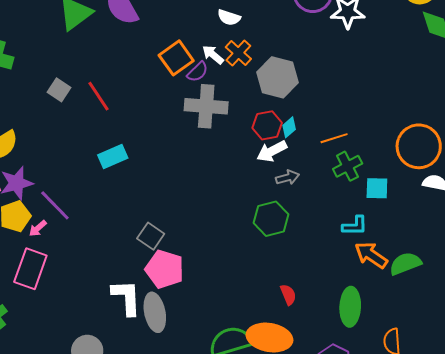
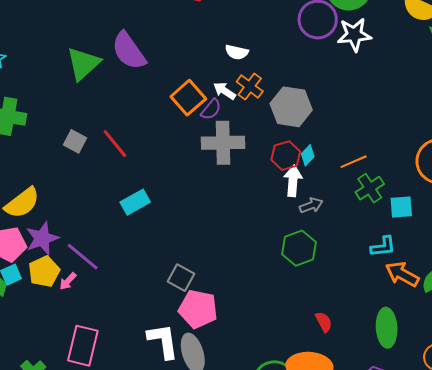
white arrow: (272, 151) -> (293, 181), turned 128
pink rectangle: (30, 269) -> (83, 346), moved

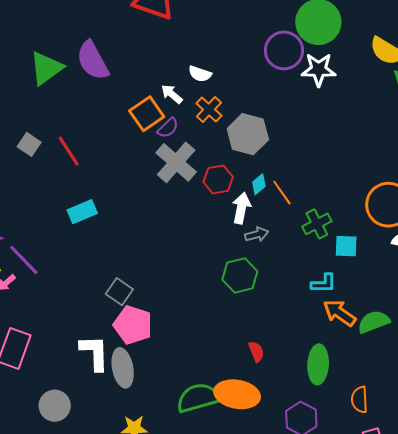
white arrow: (225, 91) -> (172, 94), moved
gray cross: (223, 143) -> (176, 162), turned 36
red hexagon: (286, 156) -> (218, 179), moved
orange line: (354, 162) -> (282, 193), moved, turned 72

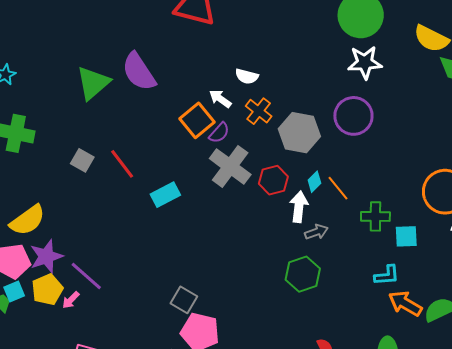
purple circle: (284, 50) -> (353, 116), moved
cyan rectangle: (82, 212) -> (165, 195), moved
green cross: (317, 224) -> (375, 216), turned 32

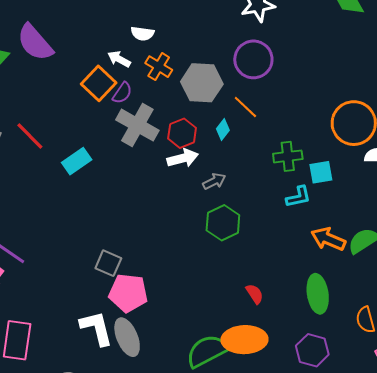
orange line: (338, 188) -> (245, 107), moved
white arrow: (299, 207) -> (183, 158), moved, turned 76
gray arrow: (316, 232) -> (214, 181), moved
cyan L-shape: (387, 275) -> (298, 197), moved

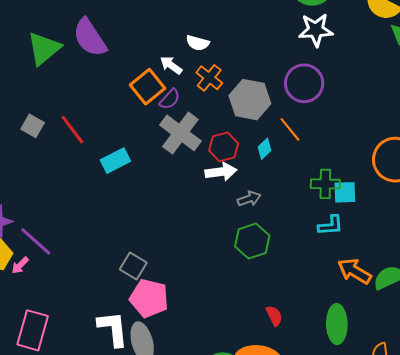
cyan square: (321, 172) -> (345, 192), moved

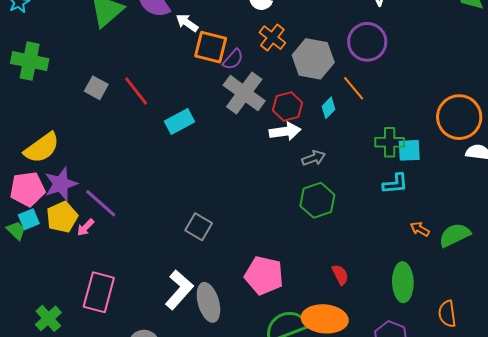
white arrow: (171, 65) -> (187, 23), moved
orange square: (148, 87) -> (211, 47), turned -36
orange arrow: (354, 271) -> (420, 229), size x0.6
pink pentagon: (149, 298) -> (264, 275), moved
white L-shape: (113, 329) -> (179, 290), turned 48

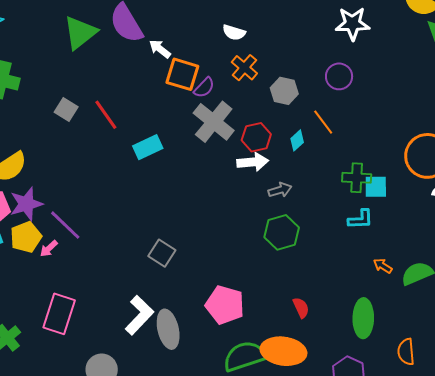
purple circle: (367, 42) -> (339, 76), size x0.7
gray hexagon: (313, 59) -> (284, 91), size x0.7

